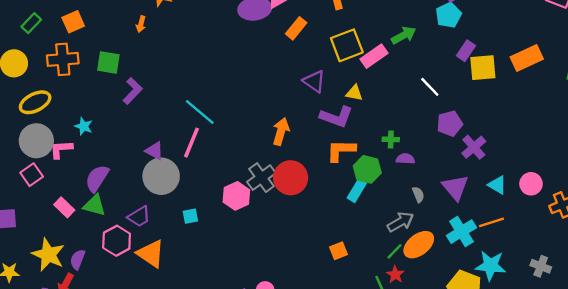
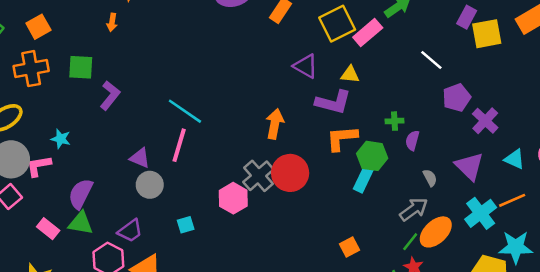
purple semicircle: (405, 159) -> (412, 140), turned -72
gray circle: (161, 176) -> (150, 185), size x0.7

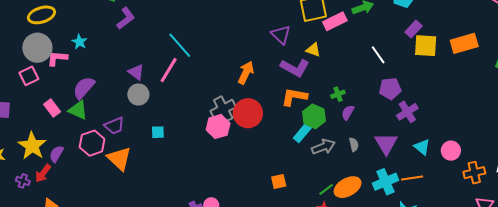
green cross: (395, 121) -> (338, 94), turned -32
pink hexagon: (233, 198) -> (218, 127), moved
gray arrow: (414, 209) -> (323, 147), moved

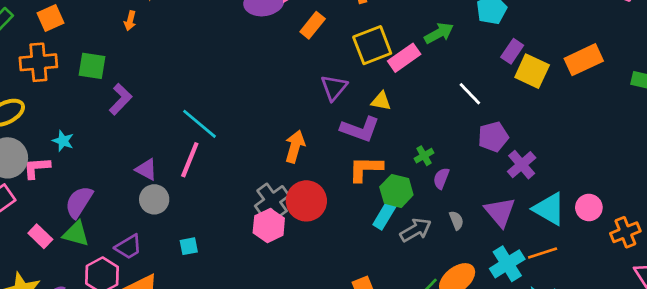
purple triangle: (281, 35) -> (334, 88), turned 35
yellow square: (426, 46) -> (532, 71), turned 30
cyan triangle: (422, 147) -> (549, 209), size x1.5

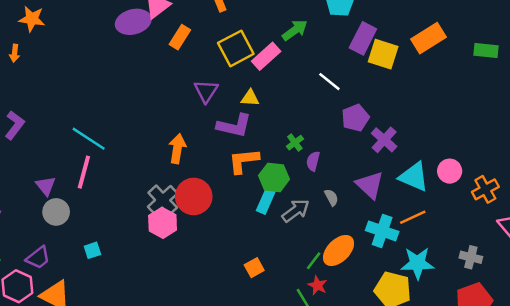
purple rectangle: (512, 51) -> (363, 38), size x1.4
purple triangle: (146, 170) -> (46, 186), turned 30
cyan cross: (507, 264) -> (382, 231), turned -32

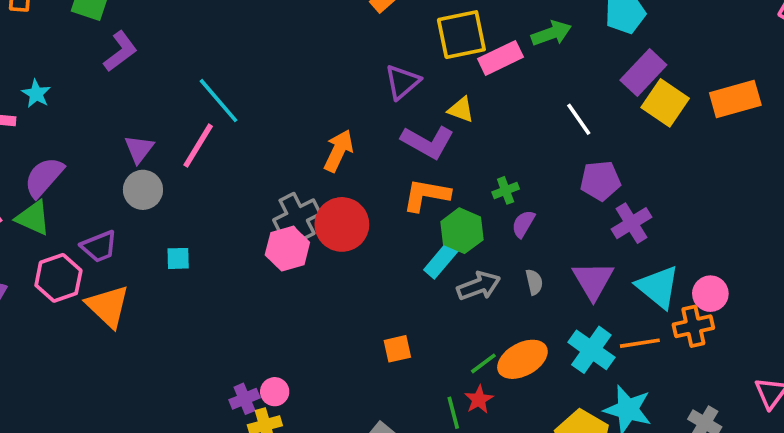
orange cross: (485, 189) -> (693, 326), moved

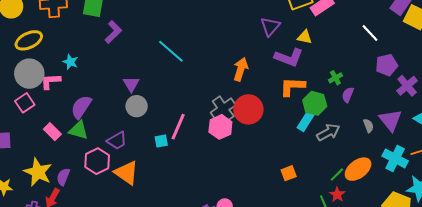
pink line: (198, 146) -> (178, 127), moved
gray semicircle: (534, 282) -> (368, 126), moved

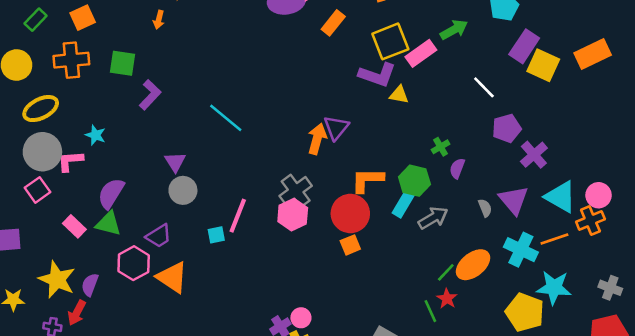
purple triangle: (270, 27) -> (336, 128), moved
purple L-shape: (289, 57) -> (377, 75), moved
orange L-shape: (292, 87) -> (367, 180), moved
red circle: (248, 109) -> (350, 213), moved
orange square: (289, 173) -> (350, 245), moved

